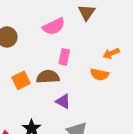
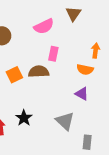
orange arrow: (111, 53) -> (95, 51), turned 120
purple triangle: (63, 101) -> (82, 94), moved

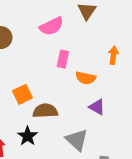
orange semicircle: (85, 69) -> (86, 78), moved
brown semicircle: (39, 72) -> (45, 111), moved
orange square: (14, 75) -> (22, 94), moved

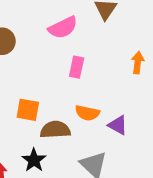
orange semicircle: (86, 78) -> (87, 113), moved
orange square: (22, 94) -> (28, 110), turned 36

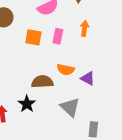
orange arrow: (138, 63) -> (84, 28), moved
orange square: (28, 110) -> (33, 37), moved

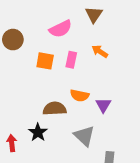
orange arrow: (84, 28) -> (100, 51), turned -64
purple triangle: (88, 78) -> (103, 105), turned 32

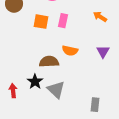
orange arrow: (100, 51) -> (100, 17), moved
purple triangle: (103, 105) -> (103, 52), moved
gray triangle: (84, 136) -> (56, 90), moved

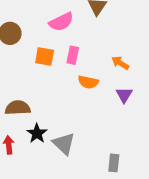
orange arrow: (100, 17) -> (120, 63), moved
orange semicircle: (70, 51) -> (88, 82), moved
brown semicircle: (49, 62) -> (18, 108), moved

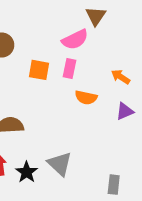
pink semicircle: (61, 22) -> (75, 39), moved
purple triangle: (124, 95) -> (125, 111), turned 36
black star: (37, 133) -> (27, 172), moved

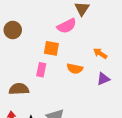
pink rectangle: (69, 69) -> (41, 70), moved
orange square: (39, 70) -> (51, 48), moved

